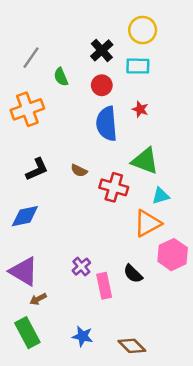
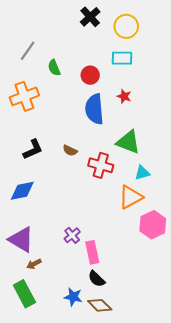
black cross: (102, 50) -> (90, 17), moved
black semicircle: (133, 274) -> (97, 279), moved
brown diamond: (132, 346) -> (100, 305), moved

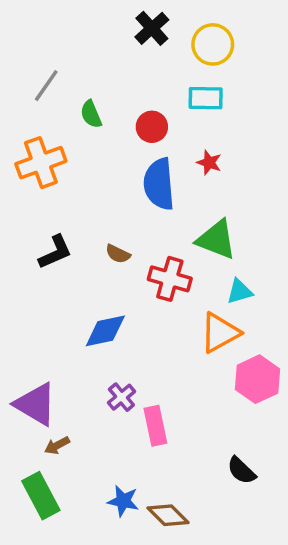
blue diamond: (22, 191) -> (105, 331), moved
black semicircle: (97, 279) -> (241, 470), moved

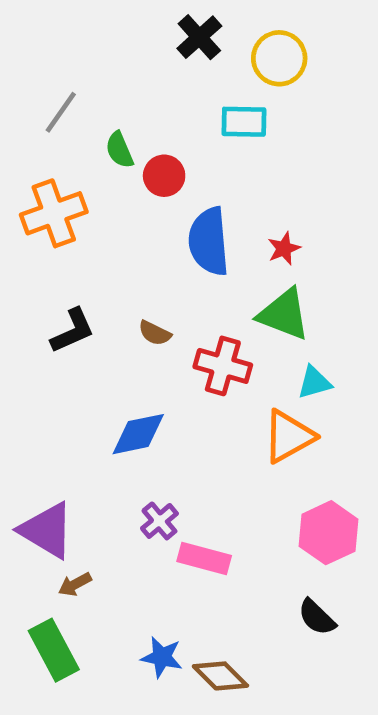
cyan rectangle: (206, 98) -> (244, 122), moved
red circle: (152, 127) -> (164, 176), moved
red star: (209, 163) -> (284, 249), moved, turned 30
pink hexagon: (257, 379) -> (329, 533), moved
pink rectangle: (155, 426) -> (204, 559), turned -63

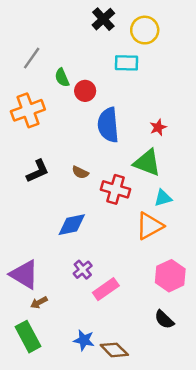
red star: (284, 249) -> (158, 127), moved
pink rectangle: (204, 559) -> (106, 289), turned -50

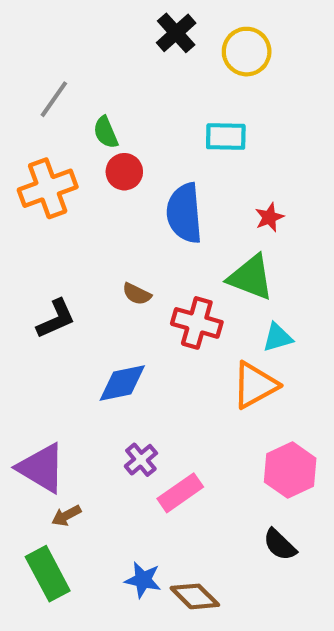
cyan rectangle: (126, 63) -> (226, 136), moved
red circle: (85, 91) -> (124, 172), moved
black L-shape: (38, 171) -> (56, 319), moved

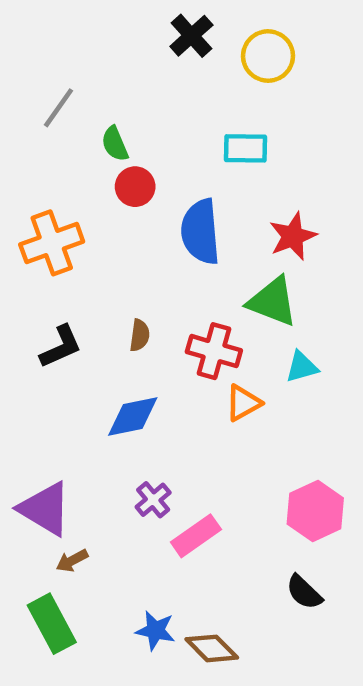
orange cross: (48, 188) -> (52, 243), moved
red star: (269, 217) -> (293, 236), size x1.5
brown semicircle: (137, 294) -> (140, 335), moved, turned -108
orange triangle: (255, 385) -> (243, 403), moved, size x0.7

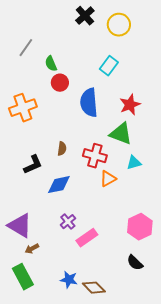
cyan rectangle: (245, 148) -> (109, 66), turned -54
black L-shape: (61, 347) -> (33, 165), moved

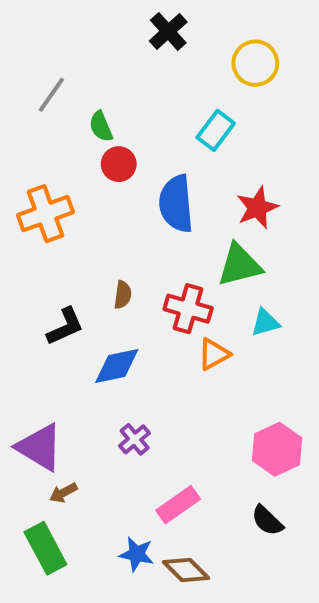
yellow circle: (119, 25) -> (255, 63), moved
green triangle: (121, 134) -> (239, 265), turned -35
pink rectangle: (87, 238) -> (178, 505), moved

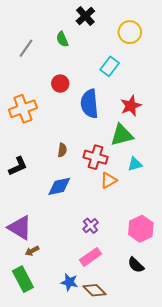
green semicircle: (101, 126) -> (62, 39), moved
black L-shape: (65, 326) -> (18, 166), moved
purple cross: (135, 439) -> (90, 226), moved

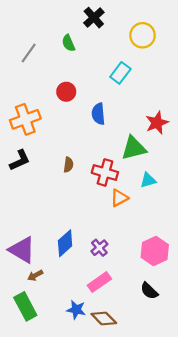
blue semicircle: (89, 104) -> (98, 114), size x0.7
red star: (131, 106) -> (157, 123), moved
black L-shape: (18, 166) -> (20, 160), moved
blue diamond: (59, 186) -> (65, 243), moved, turned -30

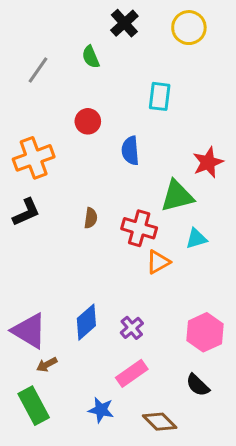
yellow circle: (143, 35) -> (189, 28), moved
cyan rectangle: (120, 73) -> (160, 96), turned -30
brown diamond: (104, 319) -> (160, 422), moved

